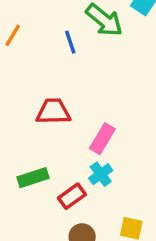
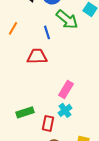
red trapezoid: (53, 112) -> (37, 56), moved
red rectangle: (72, 196) -> (48, 123), turned -42

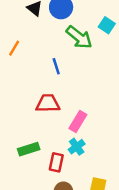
blue line: (47, 32) -> (56, 66), moved
red trapezoid: (37, 56) -> (48, 103), moved

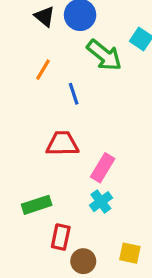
orange line: (14, 48) -> (43, 70), moved
red rectangle: (56, 162) -> (61, 237), moved

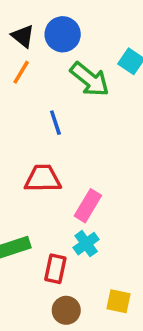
orange line: (43, 70) -> (21, 72), moved
red rectangle: (61, 237) -> (55, 269), moved

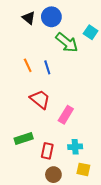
orange line: (21, 72) -> (28, 65), moved, turned -56
red trapezoid: (43, 179) -> (40, 99), turned 40
cyan cross: (86, 244) -> (75, 147), moved, turned 32

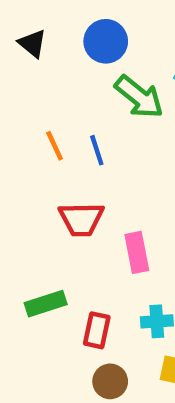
black triangle: (29, 18) -> (32, 44), moved
red trapezoid: (40, 99) -> (81, 219), turned 140
pink rectangle: (66, 115) -> (137, 252), turned -42

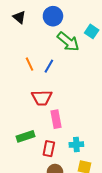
blue line: (97, 150) -> (49, 66), turned 48
pink rectangle: (137, 252) -> (56, 119), moved

